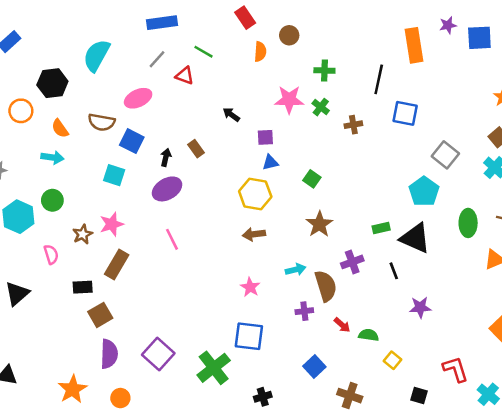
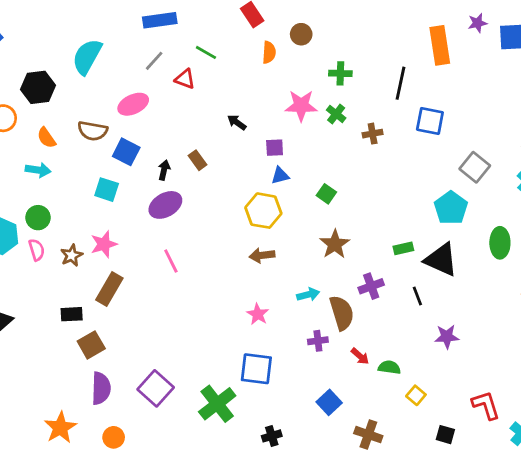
pink semicircle: (51, 254) -> (37, 250), moved

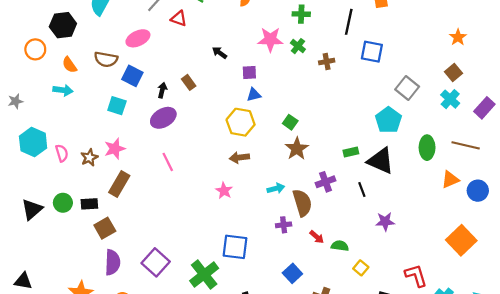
green square: (326, 194) -> (290, 122), moved
green circle: (38, 218) -> (63, 203), moved
pink star: (258, 314) -> (224, 191), moved

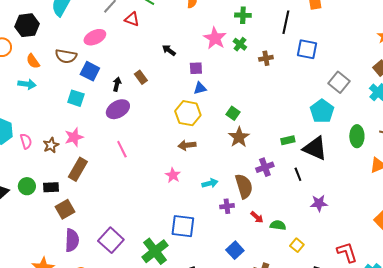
pink star: (270, 39) -> (215, 38), turned 30
cyan arrow: (276, 188) -> (210, 183), moved

